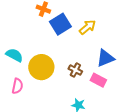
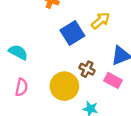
blue square: (60, 24) -> (72, 33), moved
yellow circle: (41, 67) -> (64, 86), moved

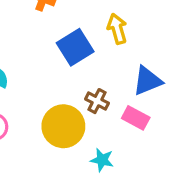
yellow arrow: (101, 21) -> (117, 29), turned -66

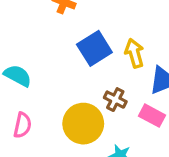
yellow arrow: (117, 29) -> (134, 53), moved

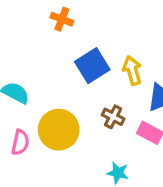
yellow circle: (83, 124) -> (59, 130), moved

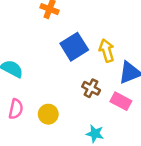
yellow circle: (59, 130) -> (48, 114), moved, size x0.6

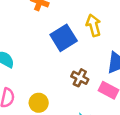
yellow arrow: (107, 51) -> (94, 25), moved

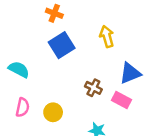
blue square: (64, 38) -> (62, 45), moved

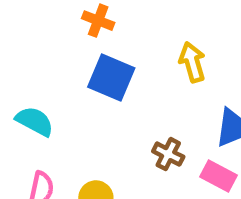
blue square: (62, 45) -> (111, 77), turned -35

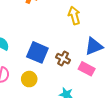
blue square: (111, 77) -> (37, 52), moved

